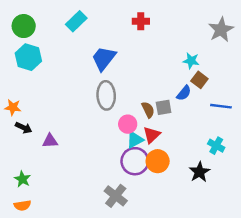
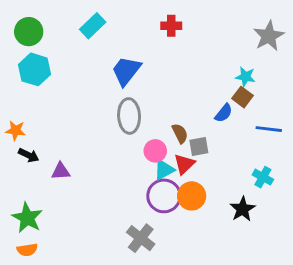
cyan star: (191, 61) -> (245, 77), moved
gray square: (164, 107) -> (199, 147), moved
green star: (22, 179) -> (27, 218), size x1.5

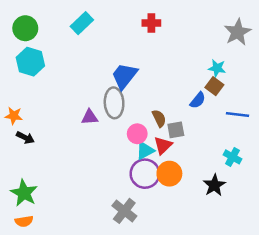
blue trapezoid: (126, 71) -> (124, 76), moved
purple triangle: (61, 171) -> (90, 117), moved

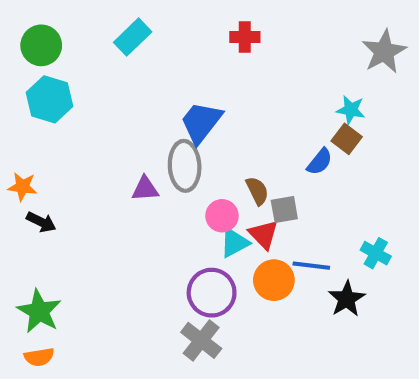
blue line: (238, 114) -> (311, 266), moved
red triangle: (163, 145) -> (264, 234), turned -30
purple circle: (145, 174) -> (212, 293), moved

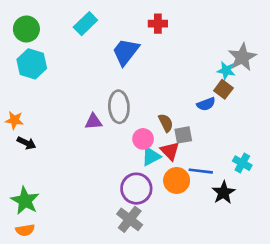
gray star: (384, 52) -> (242, 57), moved
blue trapezoid: (201, 122) -> (126, 52), moved
blue semicircle: (320, 162) -> (206, 104), turned 30

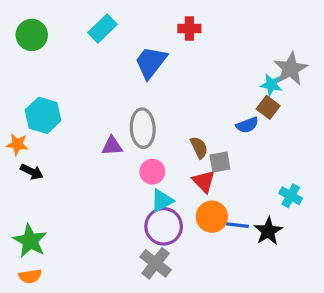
cyan hexagon: (32, 64) -> (43, 115), moved
pink circle: (143, 139) -> (152, 172), moved
cyan triangle: (151, 156) -> (162, 201), moved
blue line: (201, 171) -> (234, 225), moved

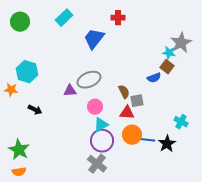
gray ellipse: (143, 128) -> (89, 80), turned 70
black arrow: (32, 172) -> (35, 110), moved
red triangle: (204, 181) -> (127, 113), turned -42

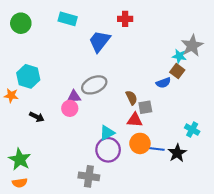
cyan rectangle: (64, 18) -> (68, 19), turned 60
pink circle: (95, 107) -> (70, 108), moved
gray cross: (97, 164) -> (89, 176), moved, turned -30

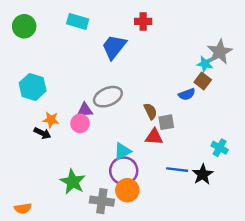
orange star: (11, 96) -> (51, 120), moved
orange circle: (140, 143) -> (127, 190), moved
green star: (20, 159) -> (73, 182), moved

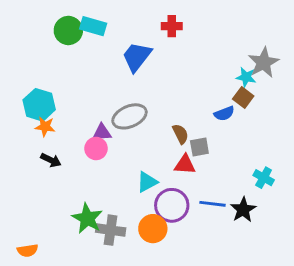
green circle: (24, 26) -> (68, 30), moved
orange star: (51, 120) -> (45, 127), moved
purple circle: (124, 171) -> (172, 205), moved
gray cross: (102, 201) -> (111, 230), moved

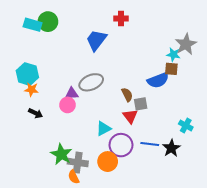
cyan rectangle: (93, 26) -> (33, 25), moved
brown square: (243, 98) -> (171, 69), turned -32
blue semicircle: (224, 114) -> (158, 80), size x1.5
red triangle: (185, 165) -> (130, 116), turned 49
orange semicircle: (28, 250) -> (74, 177), moved, turned 72

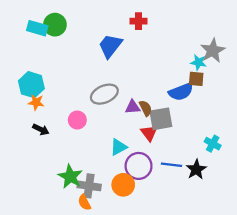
purple triangle: (72, 94) -> (133, 107), moved
gray square: (141, 104) -> (161, 119), size x1.5

